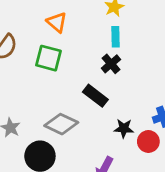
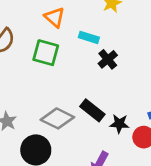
cyan rectangle: (115, 37) -> (89, 37), moved, turned -72
black rectangle: (95, 96) -> (92, 110), moved

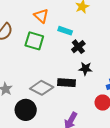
black rectangle: (92, 110) -> (66, 83), turned -36
black star: (119, 124) -> (85, 69), moved

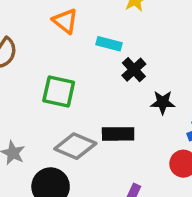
green square: (34, 41) -> (59, 91), moved
black star: (85, 69) -> (163, 102), moved

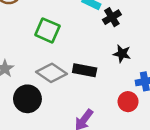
black cross: (134, 70) -> (112, 17), moved

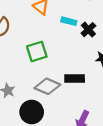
green square: (47, 30) -> (37, 52), turned -30

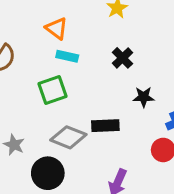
cyan rectangle: (69, 21) -> (67, 56), moved

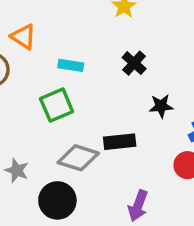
orange triangle: (57, 28) -> (23, 37), moved

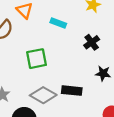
cyan rectangle: (71, 65) -> (58, 23), moved

